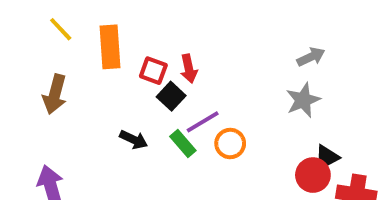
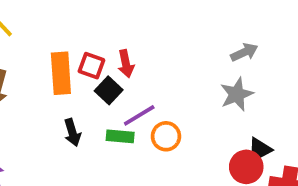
orange rectangle: (110, 47) -> (61, 73), moved
black arrow: (134, 140) -> (72, 132), turned 48
green rectangle: (183, 144) -> (120, 136), turned -44

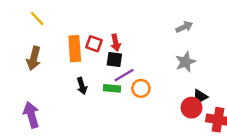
gray arrow: (244, 52) -> (184, 27), moved
black square: (109, 90) -> (114, 59), moved, turned -35

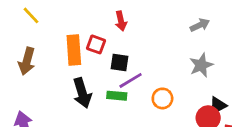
red arrow: (116, 43) -> (121, 21), moved
black arrow: (82, 86) -> (82, 93), size x1.5
orange circle: (141, 88) -> (162, 98), moved

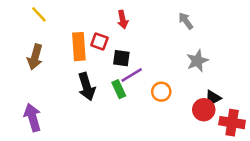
gray arrow: (200, 25) -> (186, 21), moved, turned -102
green rectangle: (117, 96) -> (119, 89), turned 60

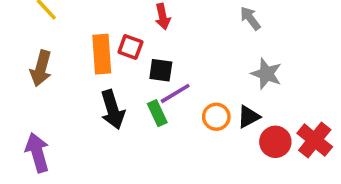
gray star: (197, 61) -> (266, 74), turned -30
black triangle: (213, 98) -> (249, 117), moved
red cross: (232, 123) -> (315, 140), moved, turned 30

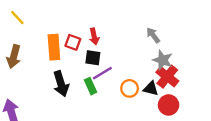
red arrow: (163, 17) -> (94, 36), moved
gray arrow: (250, 18) -> (153, 35), moved
black triangle: (249, 117) -> (151, 88), turned 42
red cross: (315, 140) -> (167, 77), moved

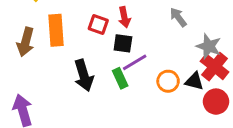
gray arrow: (153, 35) -> (178, 17), moved
orange rectangle: (54, 47) -> (56, 30), moved

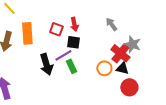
purple line: (135, 62) -> (63, 55), moved
red cross: (215, 67) -> (120, 53), moved
red circle: (216, 102) -> (129, 87), moved

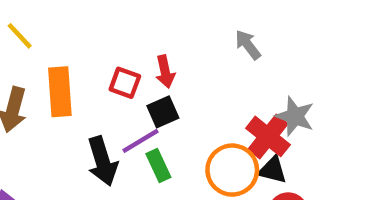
gray arrow: (111, 24) -> (248, 45), moved
black square: (73, 42) -> (163, 112), turned -32
orange circle: (104, 68) -> (232, 170), size x1.5

